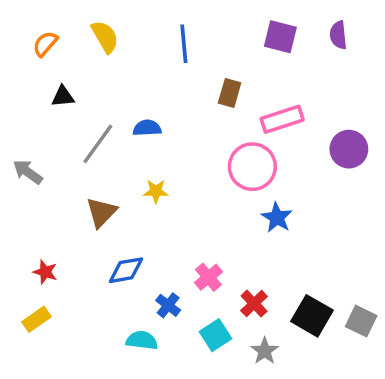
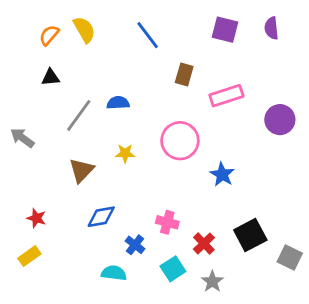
orange semicircle: (45, 44) -> (49, 35), moved
blue line: (184, 44) -> (148, 35), turned -32
pink circle: (252, 167) -> (180, 141), moved
pink cross: (208, 277) -> (167, 222), turned -35
black square: (312, 316) -> (250, 235), moved, turned 32

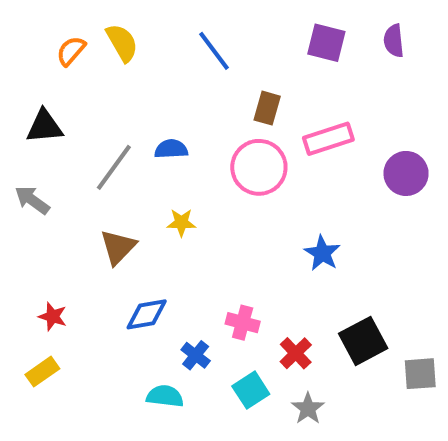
black triangle: (51, 77) -> (44, 126), moved, size x1.4
pink circle: (180, 141) -> (259, 167), moved
gray square: (290, 258) -> (420, 374), turned -30

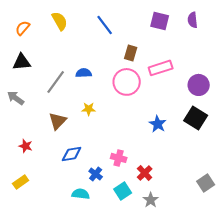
orange semicircle: (71, 51) -> (23, 28), moved
red star: (53, 316) -> (26, 146), moved
black square: (363, 341) -> (196, 118), moved, turned -30
gray square: (420, 374) -> (206, 183), turned -30

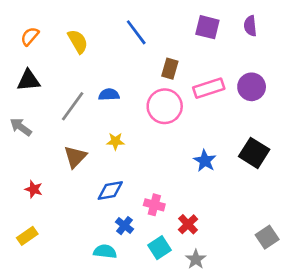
yellow semicircle: (60, 21) -> (78, 41), moved
purple circle: (199, 85) -> (252, 87), moved
blue diamond: (72, 154) -> (110, 191), moved

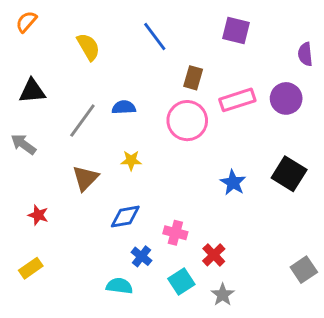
purple semicircle: (250, 26) -> (305, 54), moved
orange semicircle: (30, 36) -> (26, 22), moved

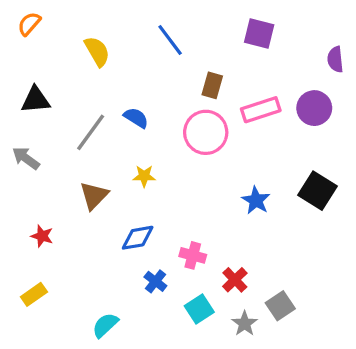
blue semicircle: (124, 107) -> (136, 118), turned 35
gray square: (304, 270) -> (280, 306), moved
cyan semicircle: (119, 286) -> (105, 325), moved, turned -50

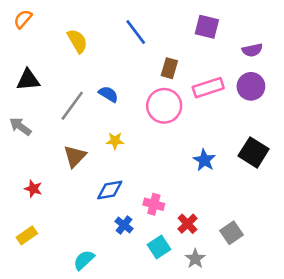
purple semicircle: (335, 59) -> (252, 50), moved, turned -96
gray square: (280, 306) -> (232, 233), moved

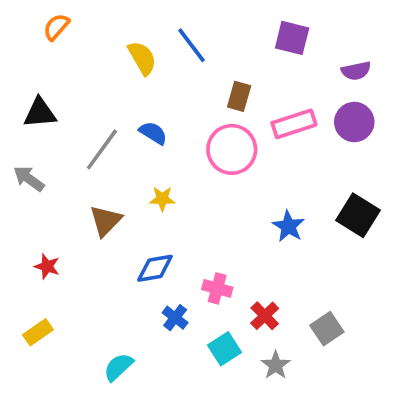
orange semicircle: (23, 19) -> (56, 27), moved
yellow semicircle: (77, 41) -> (142, 58), moved

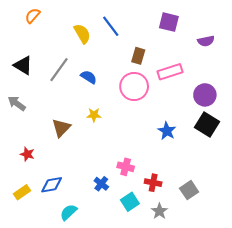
black triangle: (40, 113) -> (23, 65), turned 36
purple circle: (354, 122) -> (205, 95), moved
gray line: (102, 149) -> (59, 70), moved
blue diamond: (155, 268) -> (52, 185), moved
red cross: (265, 316) -> (153, 183), turned -35

